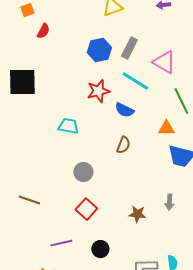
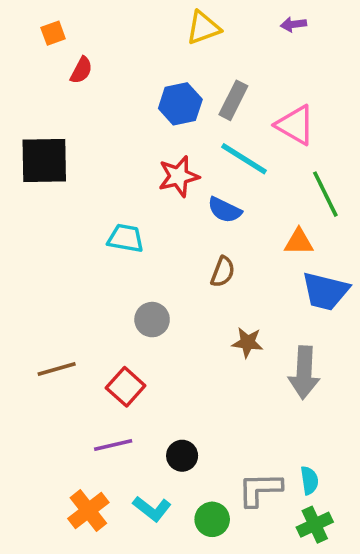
brown line: (29, 200) -> (57, 369), turned -35
gray arrow: (169, 202) -> (304, 373), size x1.8
red square: (86, 209) -> (126, 387), moved
brown star: (137, 214) -> (248, 343), moved

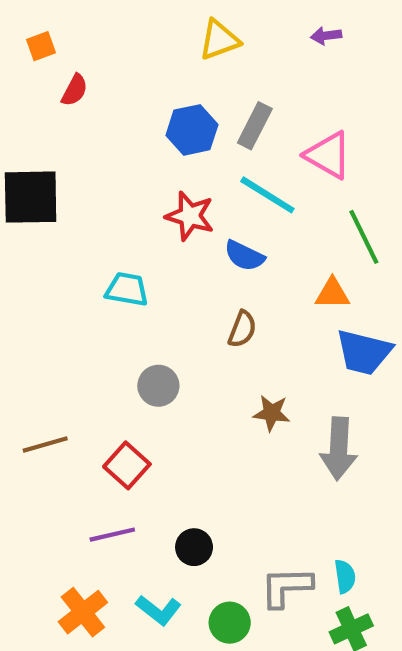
red star: (179, 176) -> (190, 216), turned 30

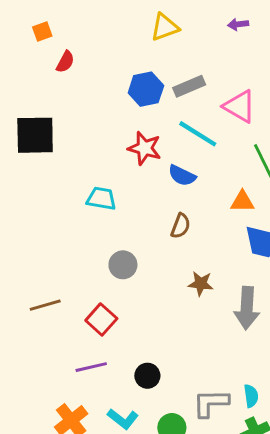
gray rectangle: (255, 126) -> (189, 86), turned 40

